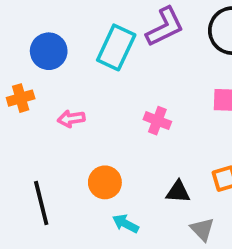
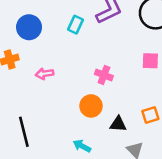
cyan rectangle: (116, 47) -> (76, 25), size x0.6
orange circle: (105, 182) -> (91, 106), moved

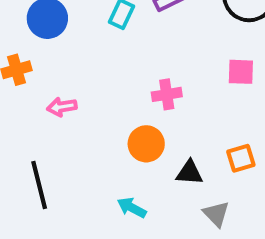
pink arrow: (45, 74) -> (62, 107), moved
pink cross: (104, 75) -> (167, 94), turned -30

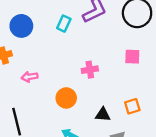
orange circle: (146, 144) -> (66, 98), moved

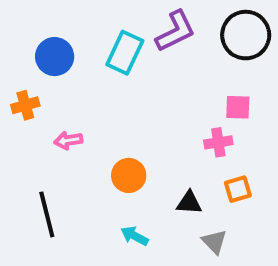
cyan rectangle: (64, 24) -> (125, 53), size x1.5
pink cross: (90, 70) -> (218, 142), moved

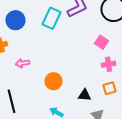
pink square: (238, 107) -> (102, 42), moved, turned 32
pink cross: (218, 142) -> (108, 64), moved

